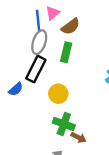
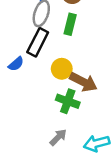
brown arrow: (78, 137) -> (83, 82), moved, size x1.6

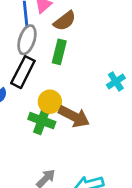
green cross: (68, 101) -> (42, 121), moved

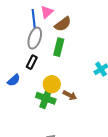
black rectangle: (23, 72) -> (32, 62), size x0.6
brown arrow: (74, 117) -> (70, 95), size x0.6

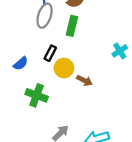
black rectangle: (32, 62) -> (50, 53), moved
green cross: (46, 98) -> (37, 95), moved

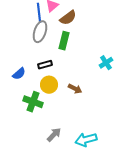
black rectangle: (50, 53) -> (45, 65), turned 48
yellow circle: (64, 68) -> (49, 85), moved

